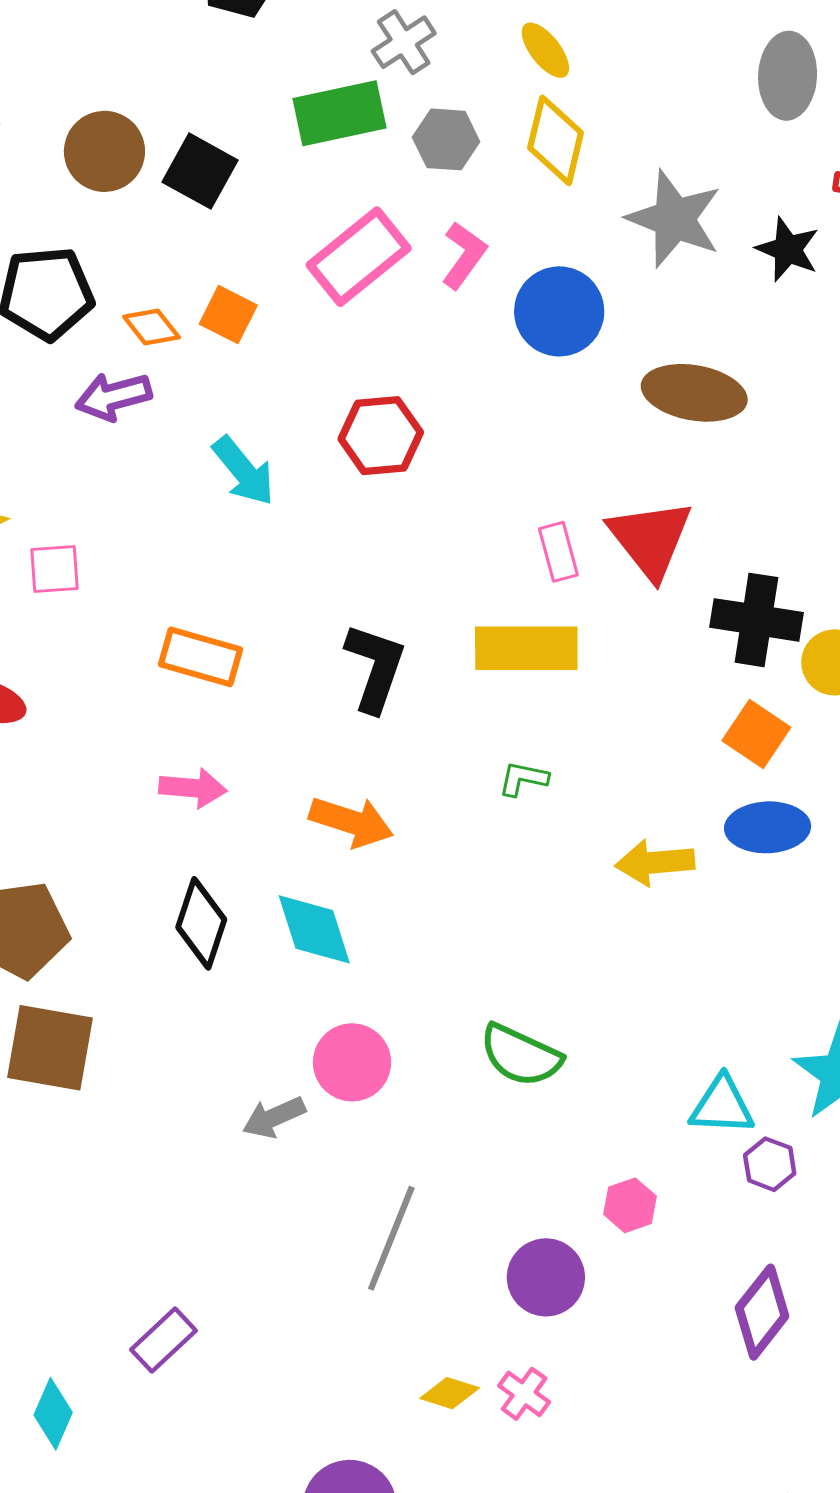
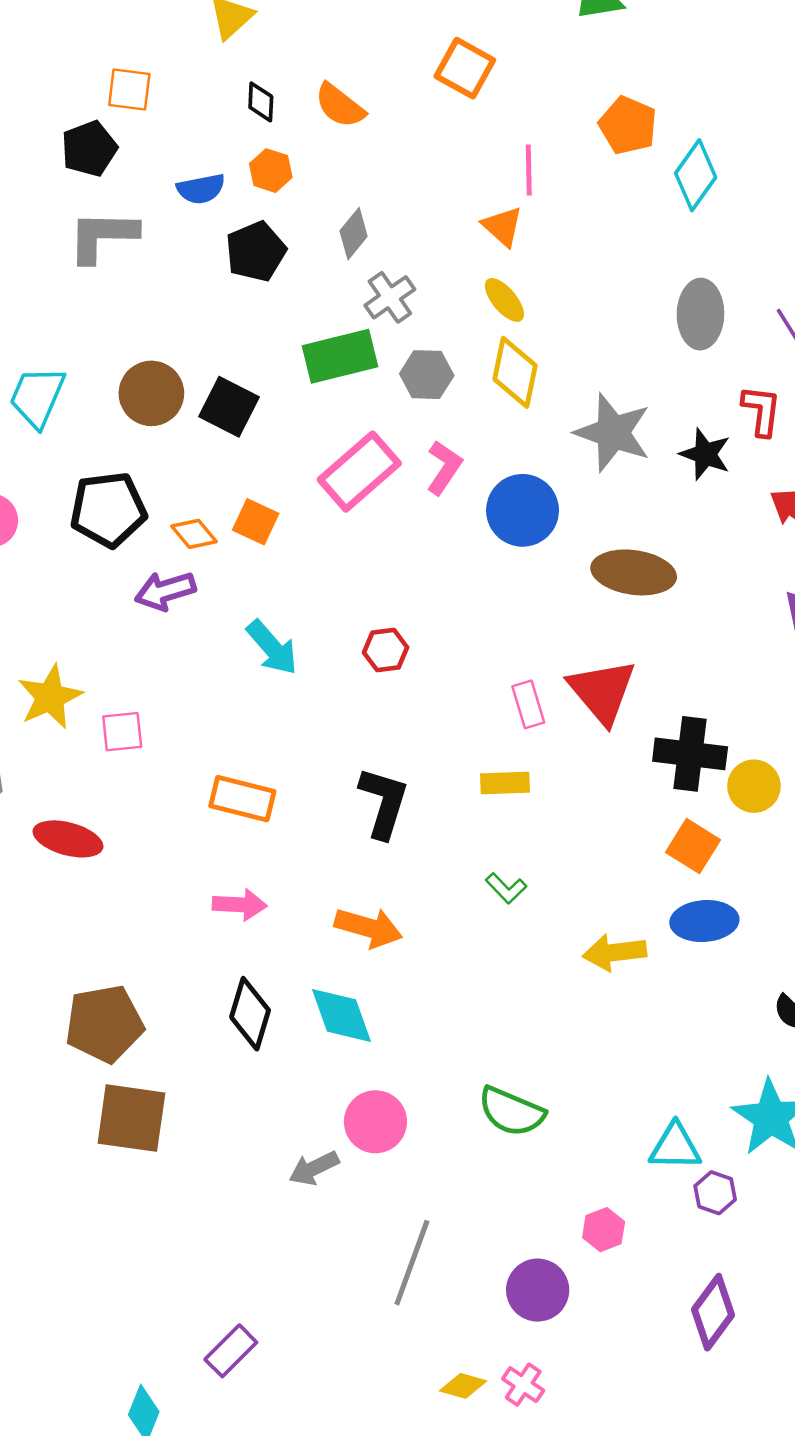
red hexagon: (381, 436) -> (386, 650), moved, size x0.7
yellow rectangle: (526, 648) -> (505, 783), size x0.6
green L-shape: (523, 779) -> (506, 888), turned -144

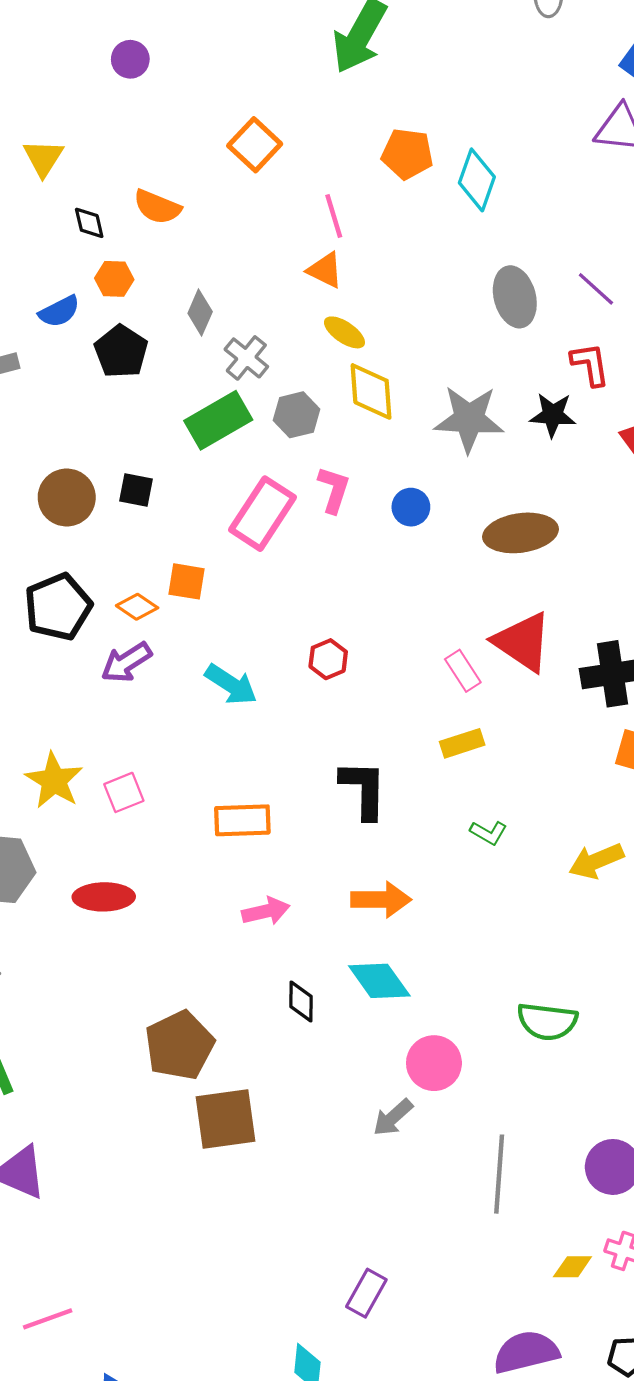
orange square: (465, 68) -> (255, 145), turned 30
black square: (229, 407) -> (136, 490), size x0.7
blue circle: (523, 510) -> (411, 507), size x0.6
black diamond: (250, 1014) -> (301, 1001), size x0.7

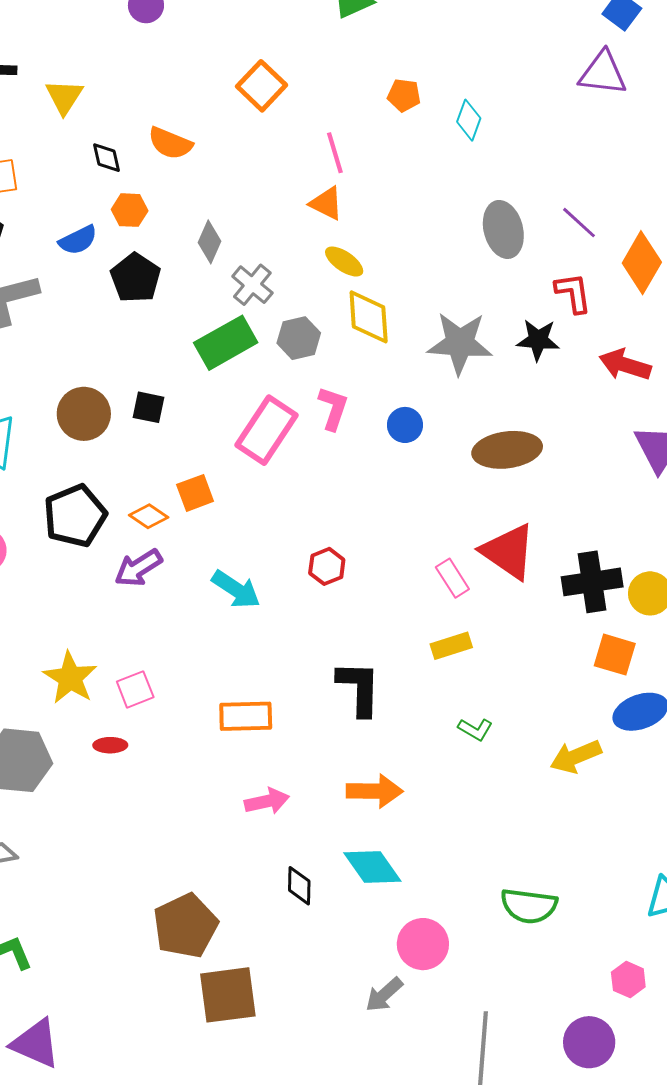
orange pentagon: (407, 154) -> (404, 95), size x0.7
cyan diamond: (477, 180) -> (469, 120), size x0.7
orange square: (187, 581) -> (195, 493), turned -30
red ellipse: (104, 897) -> (110, 745), moved, size x0.6

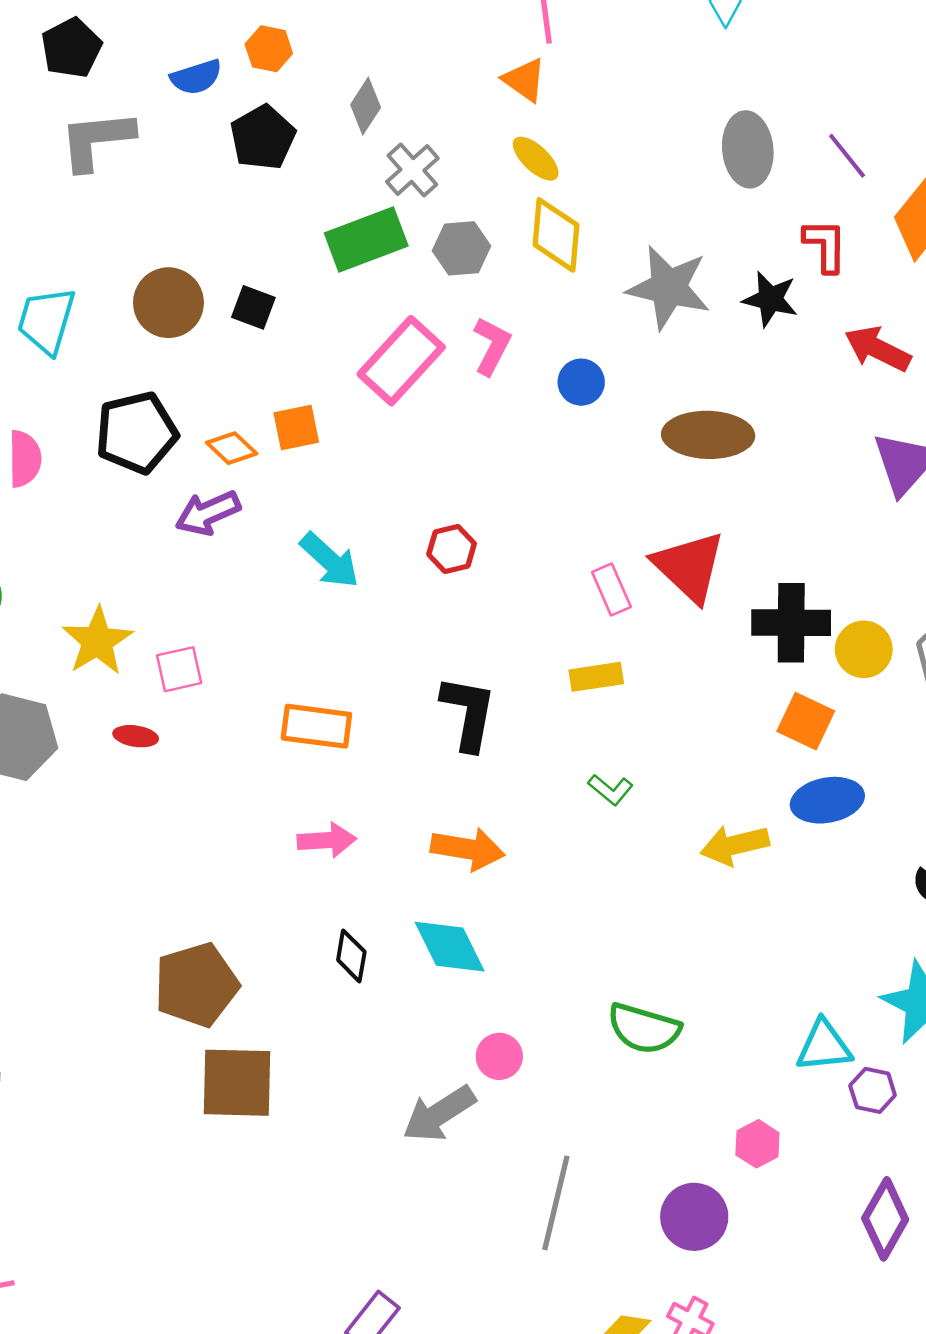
pink circle: (423, 944) -> (499, 1056), size x0.7
gray arrow: (384, 995) -> (439, 1114), size x1.4

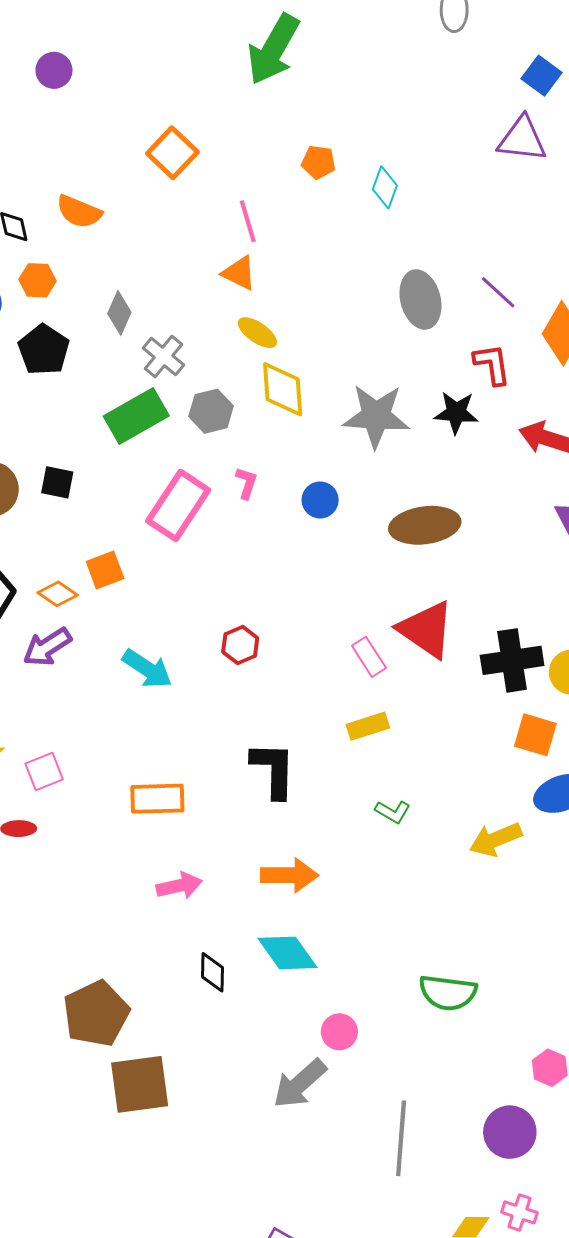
pink L-shape: (492, 346) -> (246, 483), size x0.7

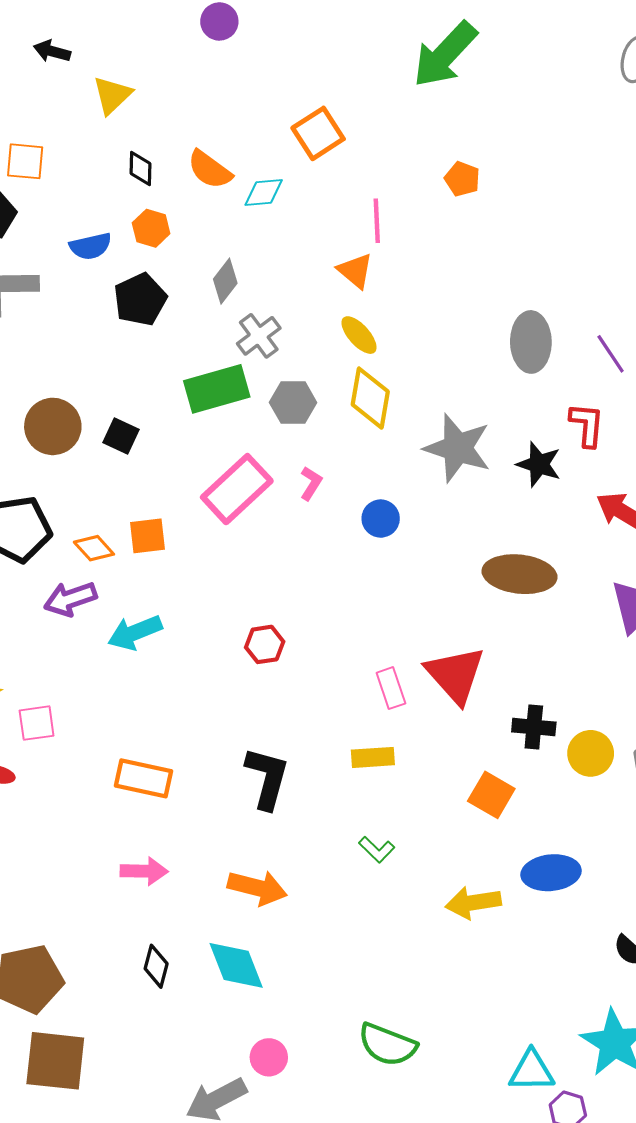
cyan diamond: (385, 187) -> (264, 193), moved, turned 51
brown ellipse: (425, 525) -> (520, 574), moved
black cross: (512, 660) -> (534, 727), size x0.7
cyan arrow: (147, 669) -> (135, 633), moved, turned 111
orange square: (535, 735) -> (491, 795), moved

